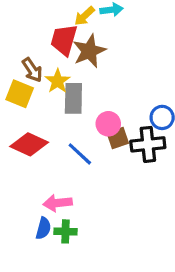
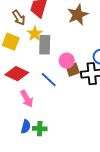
brown star: (89, 51) -> (78, 15), moved
brown arrow: (32, 70) -> (19, 18), moved
pink arrow: (58, 203) -> (27, 99), moved, turned -114

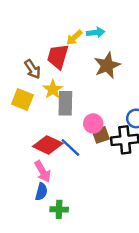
red diamond: (17, 74) -> (48, 145), moved
blue semicircle: (26, 127) -> (41, 192), moved

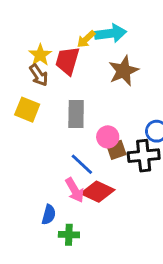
cyan arrow: (96, 32) -> (111, 33), size x1.5
yellow star: (53, 89) -> (40, 55), moved
red diamond: (48, 145) -> (98, 192), moved
pink arrow: (43, 172) -> (75, 190), moved

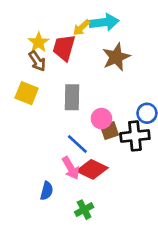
green cross: (69, 235) -> (84, 210), moved, turned -30

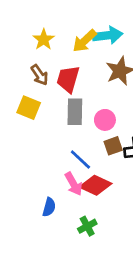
yellow arrow: (81, 28) -> (84, 41), size x1.4
yellow star: (39, 42) -> (44, 40), moved
red trapezoid: (64, 48) -> (68, 79), moved
pink circle: (101, 119) -> (105, 120), moved

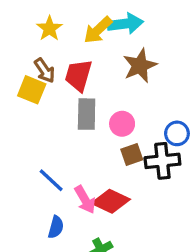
yellow square: (29, 108) -> (32, 90), moved
blue line: (80, 159) -> (51, 180), moved

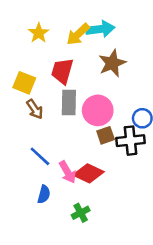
brown arrow: (45, 70) -> (35, 109), moved
pink circle: (122, 124) -> (98, 110), size x1.5

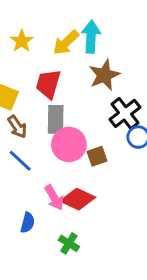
cyan arrow: (100, 29) -> (91, 37), turned -80
pink circle: (98, 110) -> (69, 144), moved
black cross: (131, 141) -> (125, 113), moved, turned -32
blue line: (40, 156) -> (20, 161), moved
green cross: (81, 213) -> (69, 243), turned -30

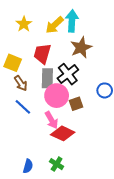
black cross: (125, 113) -> (68, 74), moved
pink arrow: (54, 198) -> (51, 120), moved
blue semicircle: (28, 223) -> (28, 166), moved

